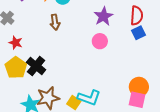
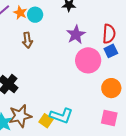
pink circle: (100, 41) -> (88, 60), moved, size x1.6
orange circle: (139, 87) -> (111, 88), moved

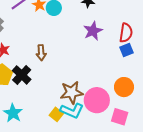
brown arrow: (27, 40) -> (41, 53), moved
pink circle: (88, 60) -> (97, 100), moved
brown star: (20, 116) -> (72, 92), moved

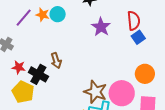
black cross: (22, 75) -> (38, 74), moved
brown star: (72, 92) -> (95, 92), turned -30

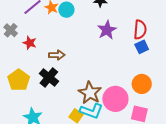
brown arrow: (56, 61) -> (57, 55), turned -84
red star: (19, 67) -> (30, 43), moved
black cross: (38, 74) -> (49, 77), moved

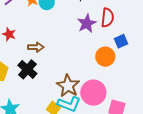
red semicircle: (140, 30) -> (107, 18), moved
orange circle: (142, 84) -> (105, 57), moved

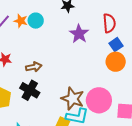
red semicircle: (107, 18) -> (109, 23), moved
orange circle: (105, 57) -> (116, 62), moved

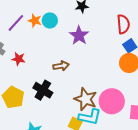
purple star: (79, 34) -> (79, 35), moved
brown arrow: (34, 67) -> (61, 66), moved

